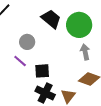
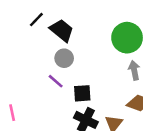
black trapezoid: (51, 19) -> (62, 30), moved

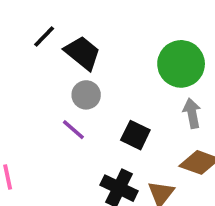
black square: (82, 93) -> (135, 135), moved, turned 30

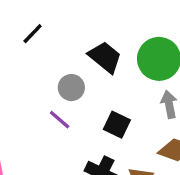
black trapezoid: (82, 53) -> (105, 57), moved

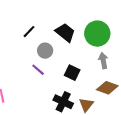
black line: (33, 34) -> (29, 32), moved

